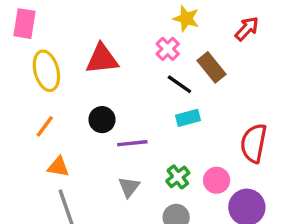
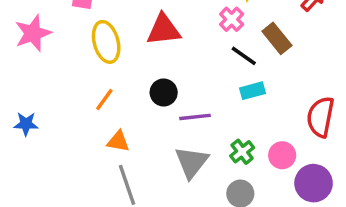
gray triangle: (129, 187) -> (192, 162), size x1.5

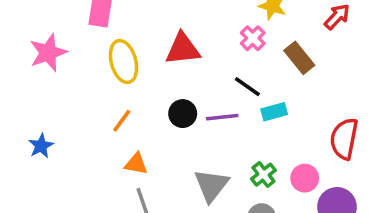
black line: (244, 56) -> (247, 87), moved
purple line: (195, 117) -> (222, 117), moved
blue star: (26, 124) -> (41, 146), turned -30

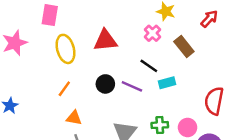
purple line: (222, 117) -> (132, 86), turned 30
green cross: (263, 175) -> (160, 125), turned 35

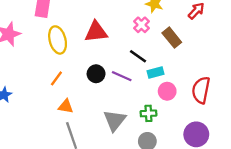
pink circle: (188, 127) -> (167, 91), moved

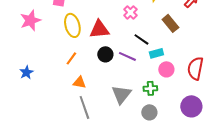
pink cross: (141, 25) -> (130, 12), moved
red triangle: (96, 32) -> (99, 29), moved

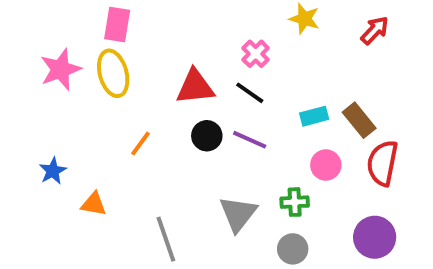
brown rectangle: (170, 23) -> (359, 120), moved
yellow ellipse: (72, 25) -> (113, 73), moved
black line: (141, 39) -> (250, 93), moved
cyan rectangle: (156, 53) -> (314, 116), moved
orange triangle: (79, 82) -> (94, 204), moved

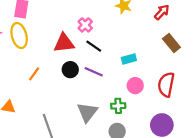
pink cross: (256, 54) -> (85, 25), moved
brown rectangle: (359, 120) -> (171, 43), moved

